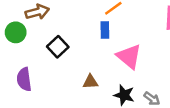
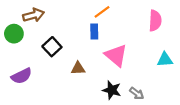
purple semicircle: (24, 79) -> (22, 76), turned -108
brown triangle: (90, 82) -> (78, 68), moved

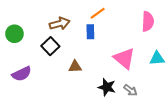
brown arrow: (34, 15) -> (60, 24), moved
pink triangle: (116, 55) -> (124, 58), moved

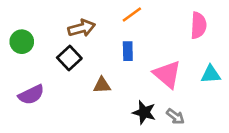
blue rectangle: (90, 32) -> (128, 51), moved

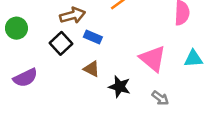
blue rectangle: (128, 51) -> (93, 37), moved, turned -66
brown triangle: (102, 85) -> (92, 69), turned 30
black star: (144, 112) -> (120, 87), moved

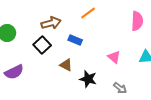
blue rectangle: (93, 37) -> (75, 40), moved
pink triangle: (153, 59) -> (114, 57), size x0.6

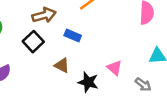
pink triangle: (114, 57) -> (114, 68), moved
gray arrow: (120, 88) -> (143, 85), moved

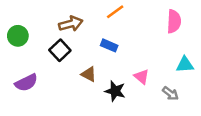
blue rectangle: (73, 36) -> (109, 45), moved

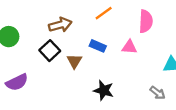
pink semicircle: (174, 21) -> (146, 21), moved
brown triangle: (89, 74) -> (74, 61), moved, turned 35
pink triangle: (142, 77) -> (129, 47), moved, turned -35

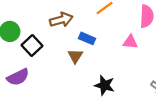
blue rectangle: (98, 46) -> (87, 38), moved
black square: (50, 51) -> (32, 45), moved

